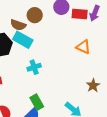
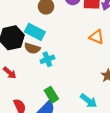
brown semicircle: (18, 25) -> (32, 48), moved

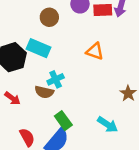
orange triangle: (97, 37) -> (95, 51), moved
brown semicircle: (32, 48) -> (44, 92), moved

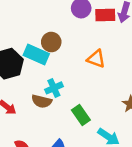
brown circle: (49, 17) -> (51, 42), moved
green rectangle: (63, 121) -> (81, 115), moved

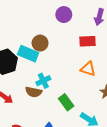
red rectangle: (105, 15) -> (88, 41), moved
orange triangle: (96, 59) -> (88, 69), moved

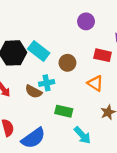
brown circle: (40, 43) -> (67, 63), moved
green rectangle: (66, 102) -> (64, 111), turned -56

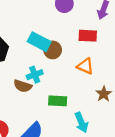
cyan rectangle: (39, 51) -> (39, 42), moved
cyan arrow: (82, 135) -> (81, 122), turned 30

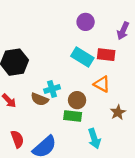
cyan rectangle: (39, 42) -> (82, 57), moved
brown circle: (53, 50) -> (77, 100), moved

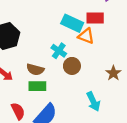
orange triangle: (102, 84) -> (86, 36), moved
cyan cross: (52, 89) -> (59, 51), moved, turned -32
green rectangle: (73, 116) -> (37, 86), moved

